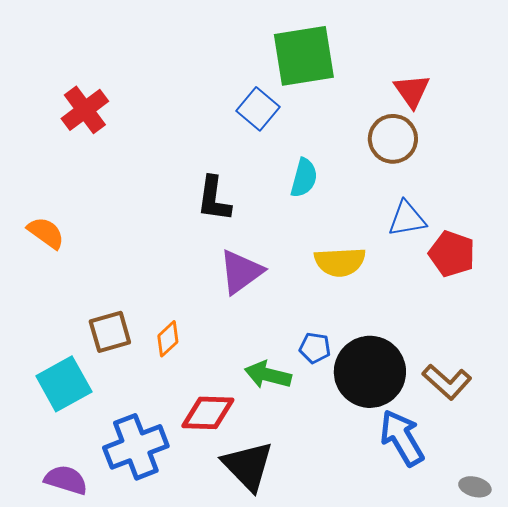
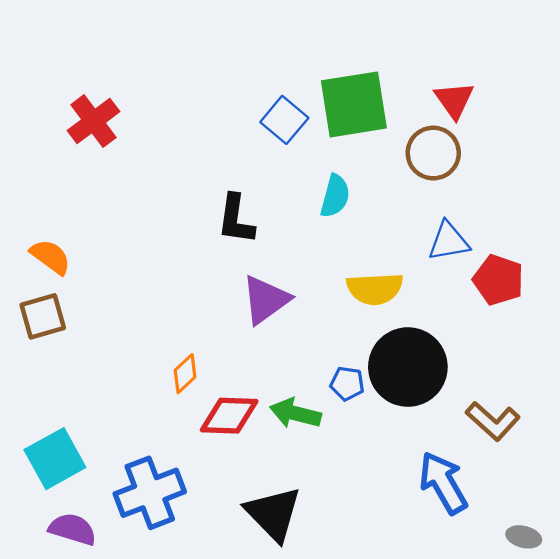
green square: (304, 56) -> (354, 104), moved
brown square: (110, 332) -> (43, 316), moved
black circle: (370, 372) -> (408, 367), moved
cyan square: (64, 384) -> (55, 459), moved
red diamond: (208, 413) -> (229, 416), moved

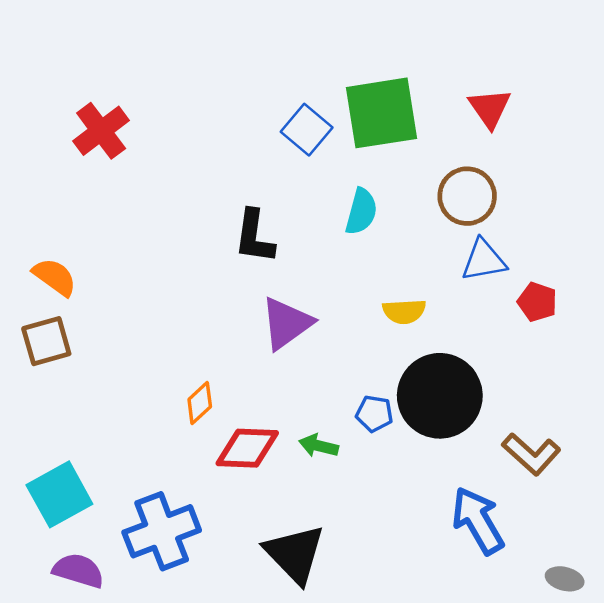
brown circle: (433, 153) -> (467, 196), moved
red pentagon: (498, 280) -> (537, 302), size x0.7
yellow semicircle: (375, 289) -> (404, 311), size x0.7
green arrow: (295, 413) -> (319, 446), size x0.7

